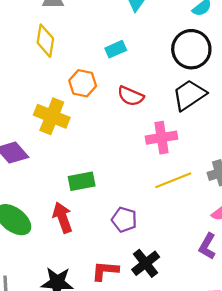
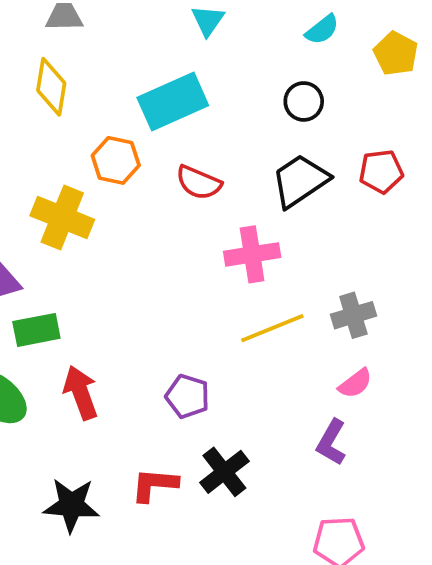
cyan rectangle: (116, 49) -> (173, 101), size x1.8
black circle: (191, 49) -> (304, 101), size x0.6
green rectangle: (82, 181) -> (36, 330), moved

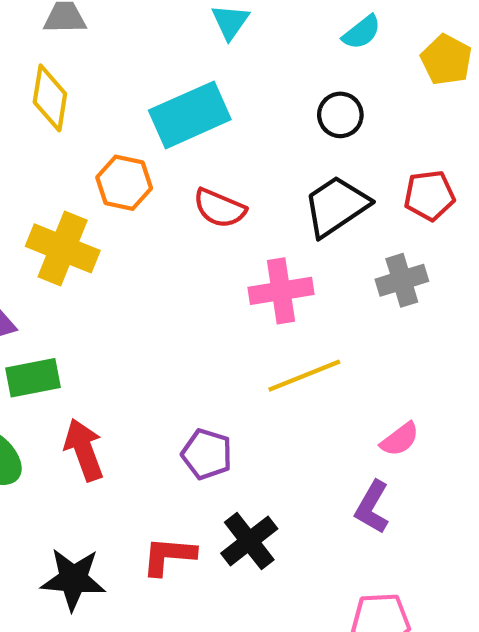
gray cross: (353, 315) -> (402, 280), moved

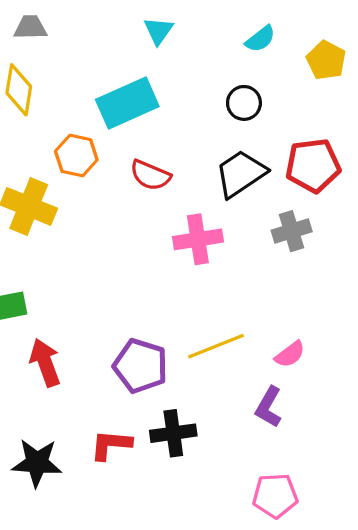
red pentagon: (429, 195) -> (313, 165), size x1.4
yellow line: (304, 376) -> (216, 346), moved
purple pentagon: (207, 454) -> (140, 366), size x1.4
black cross: (249, 541) -> (173, 433), turned 30

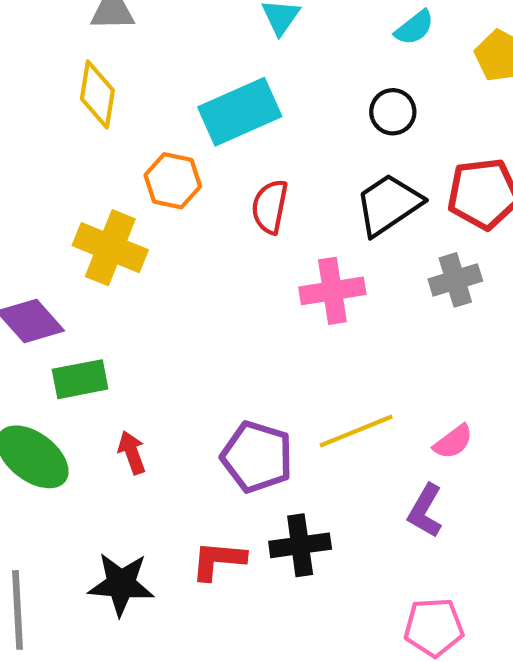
red semicircle: (150, 175) -> (270, 207), turned 78
red arrow: (45, 363) -> (132, 453), size x0.7

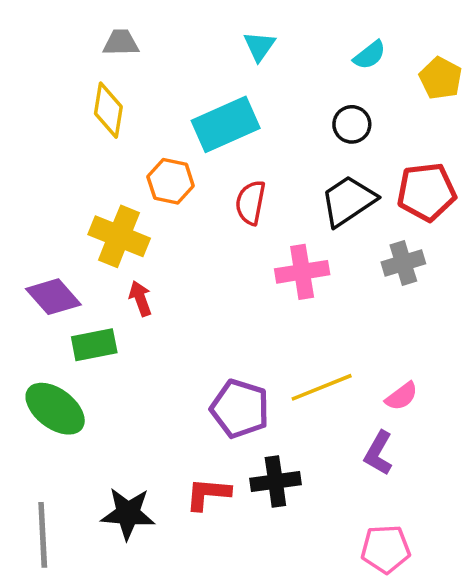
red arrow: (132, 453) -> (140, 299), moved

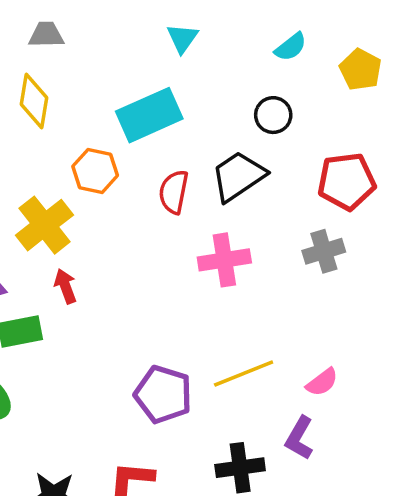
black trapezoid: (348, 201) -> (238, 176), moved
yellow cross: (119, 236) -> (44, 225), turned 30
black cross: (275, 482) -> (240, 468), moved

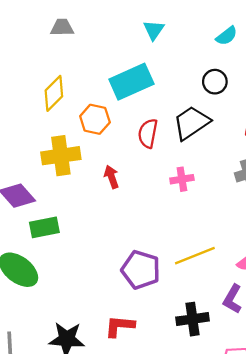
yellow diamond: (34, 101) -> (54, 93), moved, turned 36
yellow cross: (44, 225) -> (61, 156), turned 30
pink cross: (224, 260) -> (182, 179), size x0.7
red arrow: (65, 286) -> (111, 177), moved

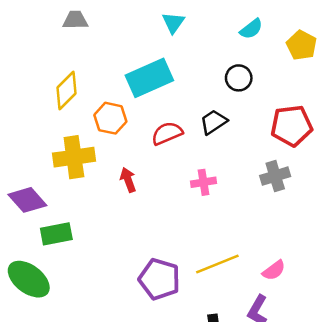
black trapezoid: (191, 123) -> (214, 122), size x0.7
red semicircle: (148, 133) -> (167, 133), turned 56

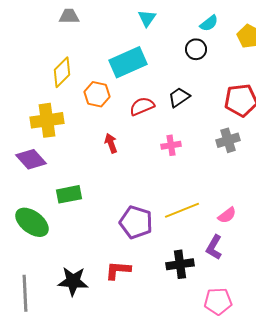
black circle: (239, 78) -> (196, 49), moved
yellow cross: (74, 157) -> (47, 120), moved
green rectangle: (56, 234) -> (69, 194), moved

